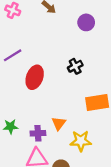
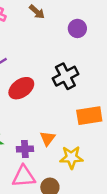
black cross: (75, 66) -> (65, 76), size x1.5
red ellipse: (35, 77) -> (21, 88), turned 35

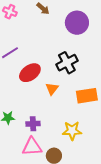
purple circle: (77, 28) -> (77, 23), size x1.5
orange triangle: (48, 138) -> (52, 89), moved

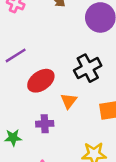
purple cross: (33, 124) -> (45, 124), moved

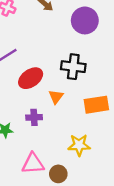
black cross: (88, 68) -> (73, 67), turned 35

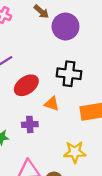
purple circle: (85, 20) -> (65, 27), moved
orange triangle: (56, 97) -> (52, 104), turned -49

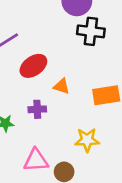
black cross: (69, 74) -> (91, 31), moved

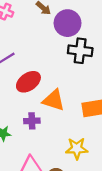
orange triangle: (61, 86) -> (54, 100), size x1.5

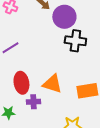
red ellipse: (28, 82) -> (21, 83), moved, turned -65

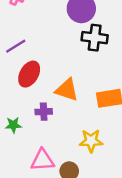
red ellipse: (21, 83) -> (29, 74), moved, turned 40

